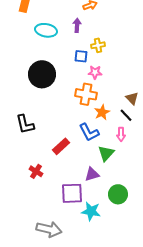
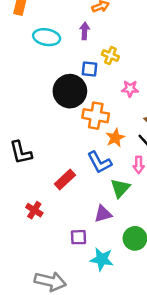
yellow cross: (98, 45) -> (110, 56), turned 32
pink star: (95, 72) -> (130, 89), moved
black circle: (42, 74) -> (70, 91), moved
purple square: (72, 193) -> (78, 237), size x0.6

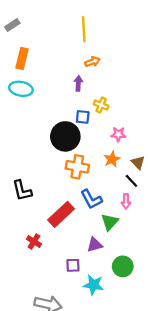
cyan ellipse: (47, 37) -> (21, 89), moved
orange cross: (96, 116) -> (77, 167), moved
orange star: (115, 138) -> (112, 159), moved
red rectangle: (65, 179) -> (61, 214), size x1.4

